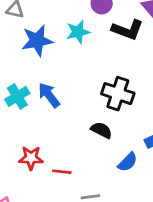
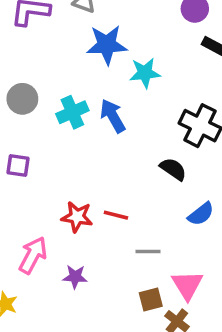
cyan star: (78, 32) -> (145, 73), moved
red star: (31, 158) -> (77, 217), moved

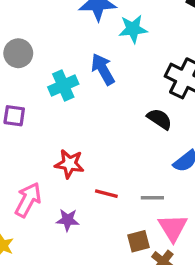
cyan cross: (72, 112) -> (63, 85), moved
red line: (116, 215) -> (106, 194), moved
gray line: (148, 252) -> (152, 198), moved

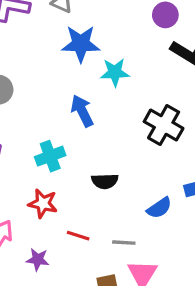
cyan cross: (63, 85) -> (50, 156), moved
black semicircle: (160, 119) -> (105, 181), moved, turned 140

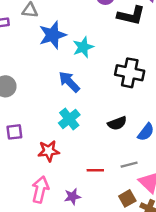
cyan cross: (50, 156) -> (69, 119), moved
black semicircle: (105, 181) -> (117, 123), moved
red star: (43, 203) -> (49, 151), moved

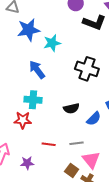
cyan cross: (69, 119) -> (33, 100), turned 36
red star: (49, 151) -> (23, 120), moved
brown square: (127, 198) -> (72, 170), turned -32

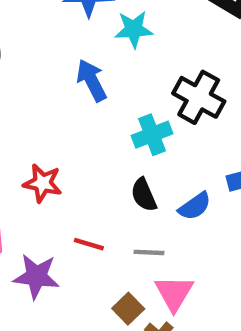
cyan cross: (33, 100) -> (152, 135), moved, turned -36
black semicircle: (71, 108) -> (144, 195), moved, turned 70
purple star: (27, 163) -> (36, 276), size x1.5

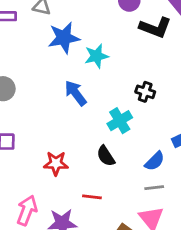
black cross: (199, 97) -> (145, 92), size x0.6
black semicircle: (144, 195) -> (106, 156), moved
gray line: (149, 252) -> (154, 188), moved

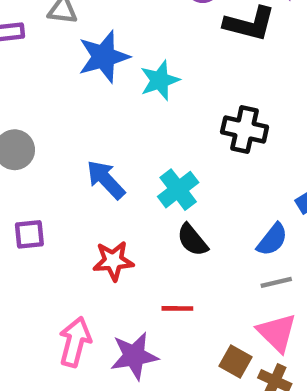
black cross: (145, 92) -> (245, 129), size x1.4
blue arrow: (76, 93) -> (106, 180), moved
cyan cross: (120, 121) -> (178, 190), moved

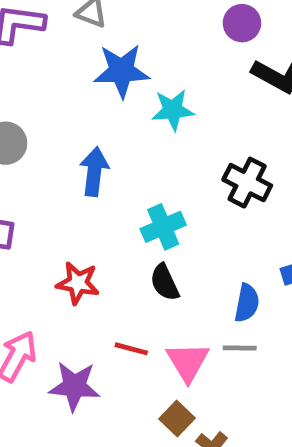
blue arrow: (106, 180) -> (94, 172), moved, turned 36
blue semicircle: (272, 240) -> (247, 303), turned -42
pink triangle: (277, 333) -> (188, 362), moved

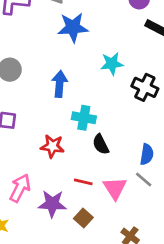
cyan star: (173, 110) -> (112, 64), moved
cyan cross: (163, 227) -> (84, 118), moved, turned 35
gray line: (240, 348) -> (144, 180), turned 42
brown square: (177, 419) -> (83, 218), moved

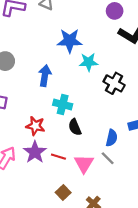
blue star: (73, 27) -> (70, 41), moved
purple star: (52, 204) -> (35, 152), moved, turned 30
brown square: (83, 218) -> (63, 192), moved

